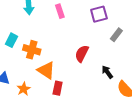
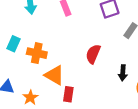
black arrow: (107, 72) -> (123, 73), turned -136

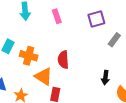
red semicircle: (93, 54) -> (63, 60), moved, turned -30

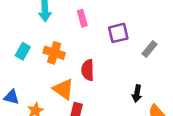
purple square: (96, 19) -> (118, 33), moved
orange cross: (29, 56) -> (54, 53), moved

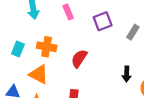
red semicircle: (88, 70) -> (79, 59), turned 42
orange triangle: (63, 89) -> (39, 74), moved

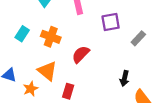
orange triangle: (39, 74) -> (47, 71), moved

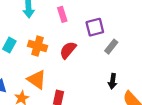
gray rectangle: (138, 38) -> (111, 47), moved
red semicircle: (81, 54) -> (68, 50), moved

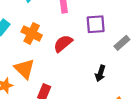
gray rectangle: (111, 47) -> (122, 43), moved
black arrow: (113, 81) -> (100, 73), moved

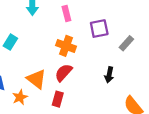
orange cross: (32, 33) -> (66, 46), moved
red semicircle: (63, 43) -> (64, 73), moved

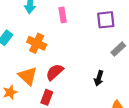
purple square: (99, 29) -> (106, 20), moved
orange cross: (66, 46) -> (37, 43), moved

